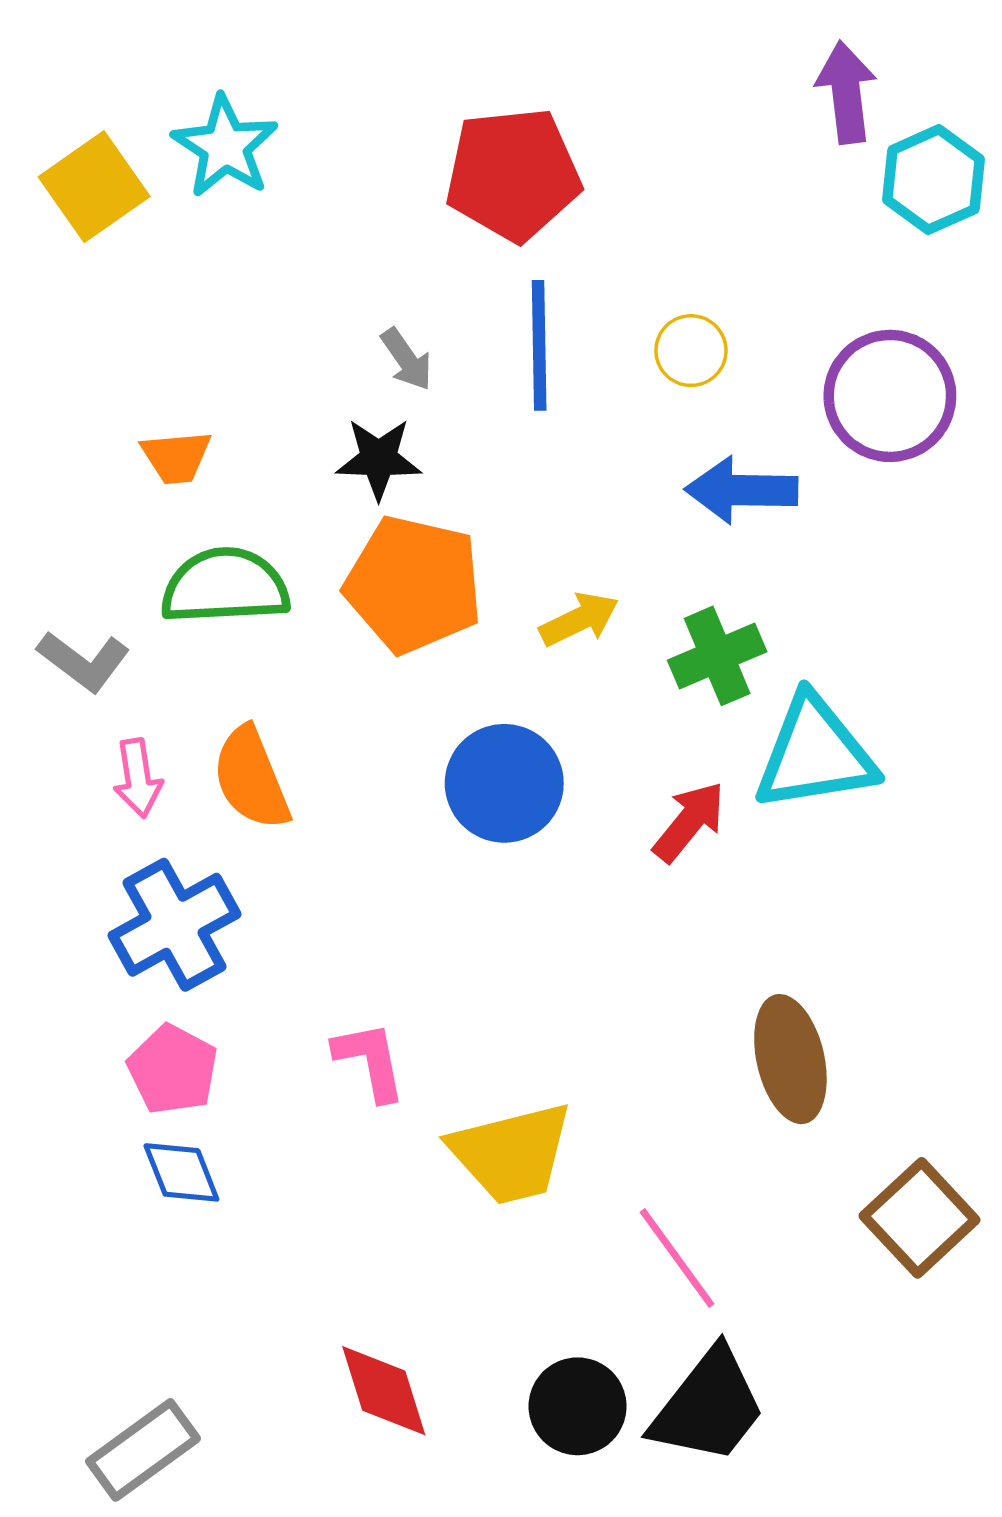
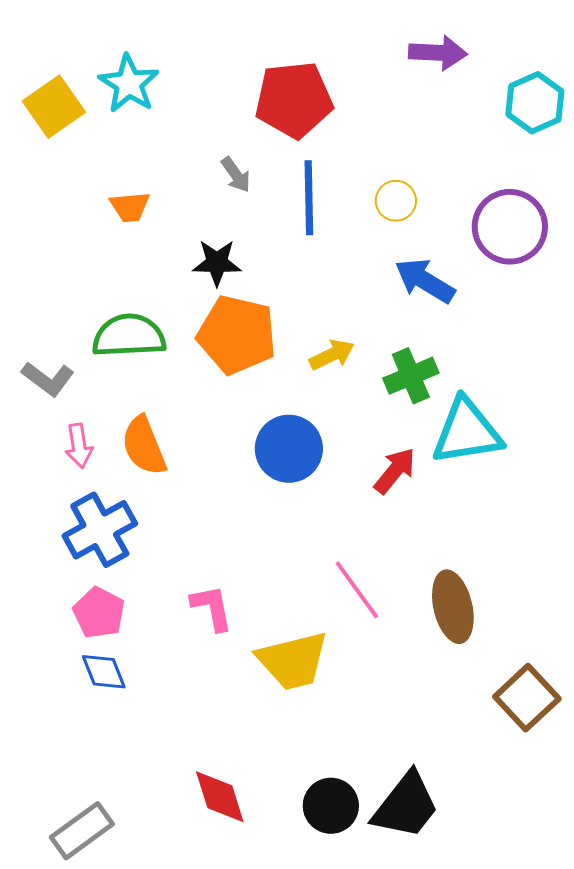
purple arrow: (846, 92) -> (438, 53), moved, turned 100
gray arrow: (407, 359) -> (236, 175), moved
orange trapezoid: (176, 457) -> (130, 207), moved
blue arrow: (742, 490) -> (425, 281), turned 30
pink line: (677, 1258) -> (357, 590), moved

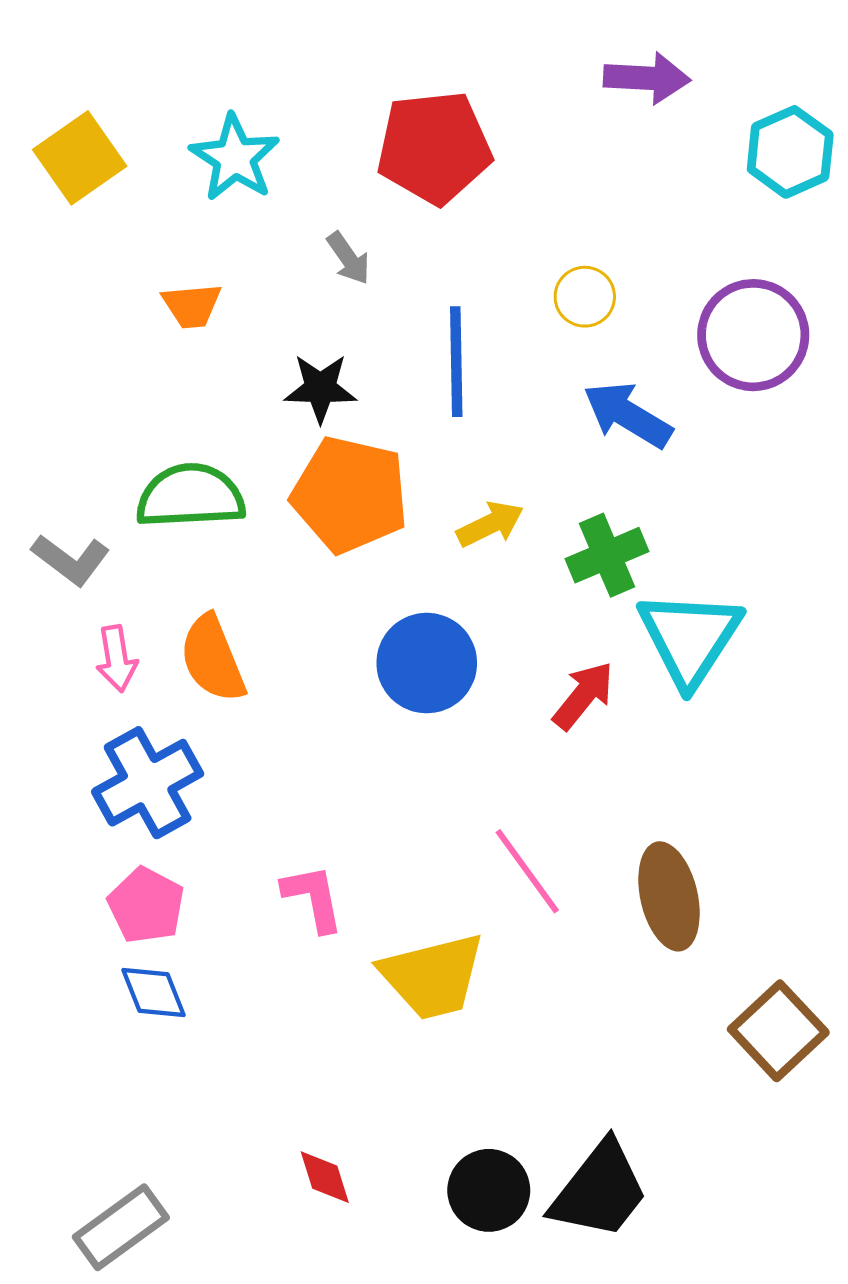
cyan star: (129, 84) -> (235, 158), moved
blue line: (309, 198) -> (456, 362), moved
cyan triangle: (467, 432) -> (690, 638), turned -48
red diamond: (220, 797) -> (325, 1177), size x0.7

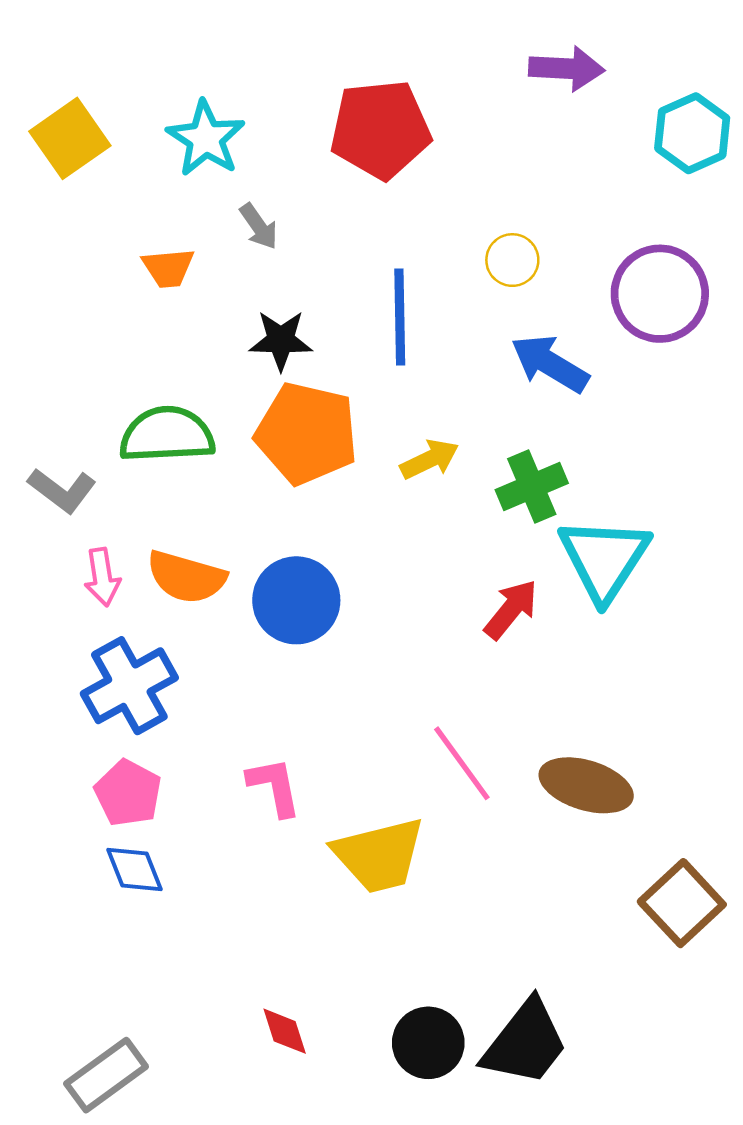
gray arrow: (348, 258) -> (259, 226), moved
orange semicircle: (213, 659) -> (186, 577), turned -52
blue circle: (427, 663) -> (296, 600), moved
brown ellipse: (669, 896) -> (586, 785), turned -60

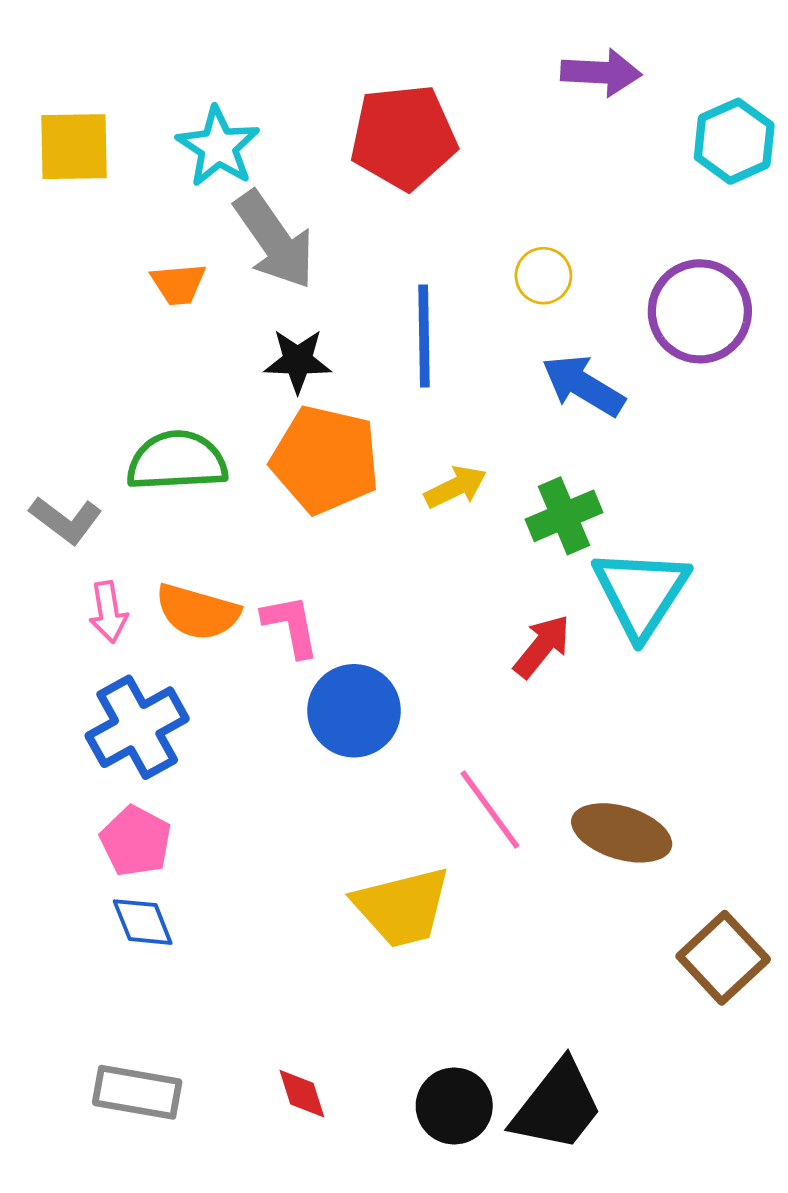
yellow square: (70, 138) -> (74, 147), turned 34
gray arrow: (259, 226) -> (274, 240), size x2.0
blue circle: (296, 600) -> (354, 711), moved
pink L-shape: (274, 787) -> (291, 626), moved
gray rectangle: (106, 1075) -> (137, 1092), moved, turned 46

